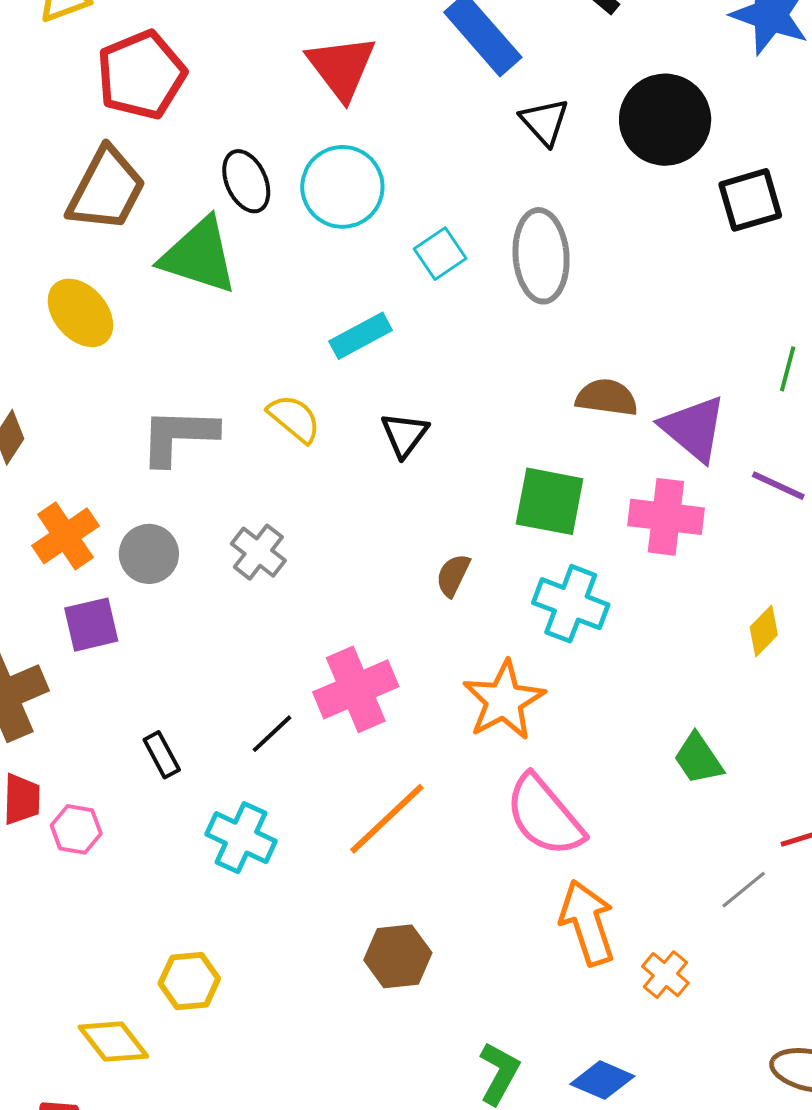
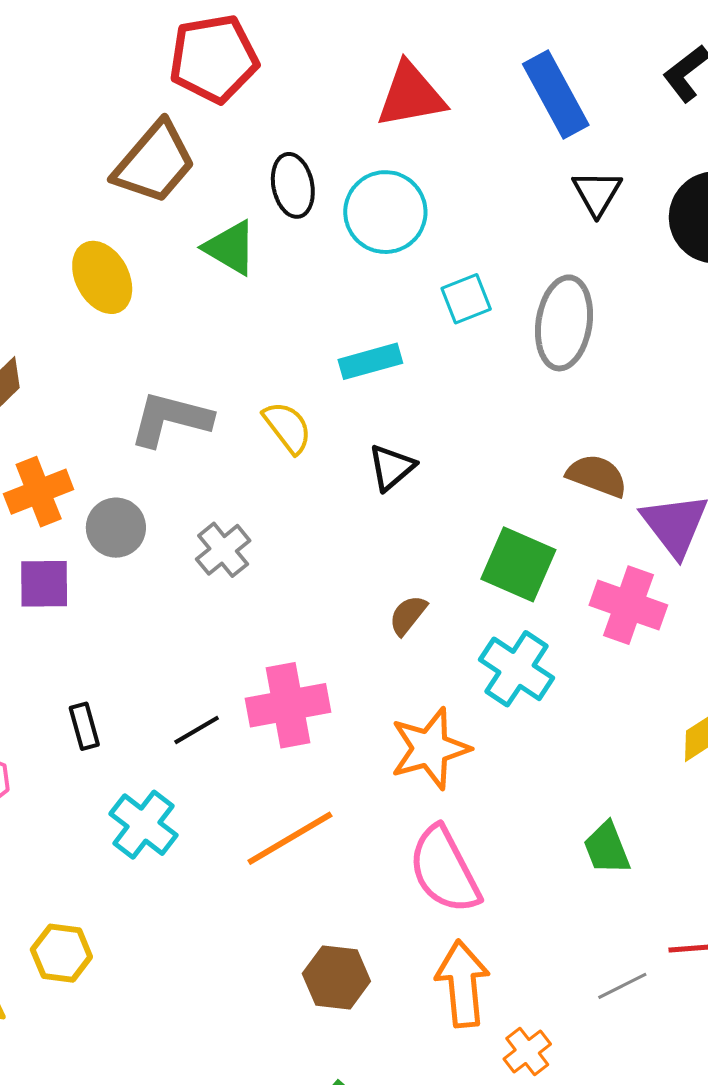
red triangle: (341, 67) -> (411, 95), turned 44
green triangle: (199, 256) -> (230, 248), size x0.7
brown hexagon: (398, 956) -> (336, 977), moved

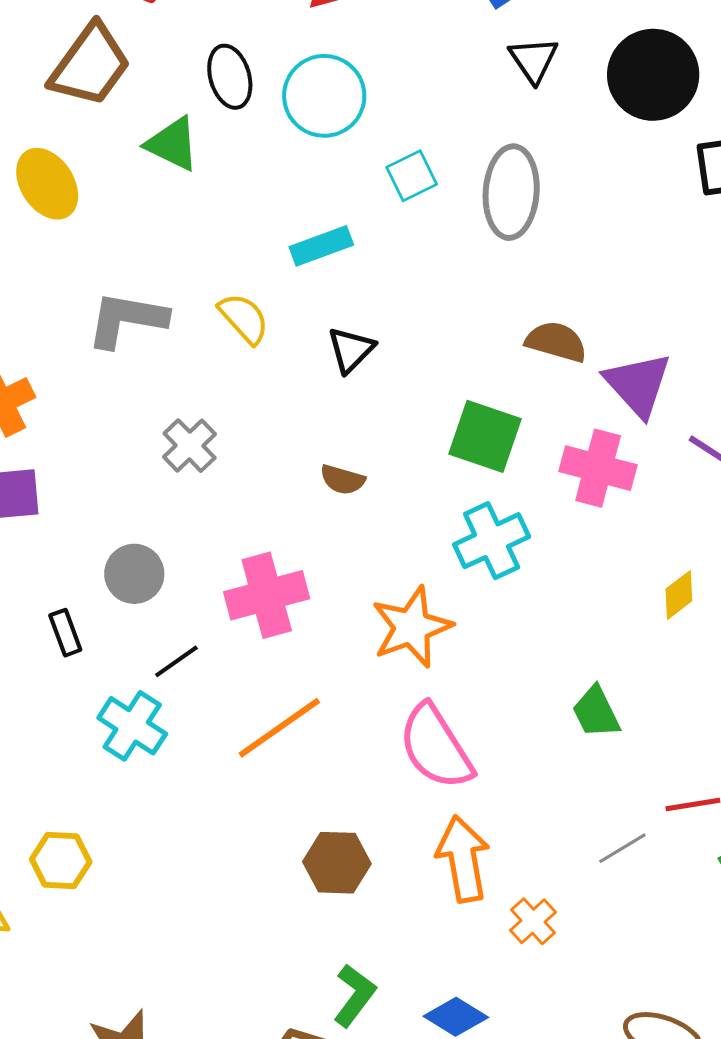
gray circle: (116, 528) -> (134, 574), moved
brown semicircle: (408, 615) -> (343, 480), moved, turned -108
cyan cross: (517, 669) -> (492, 541), turned 36
black line: (197, 730) -> (176, 661), moved

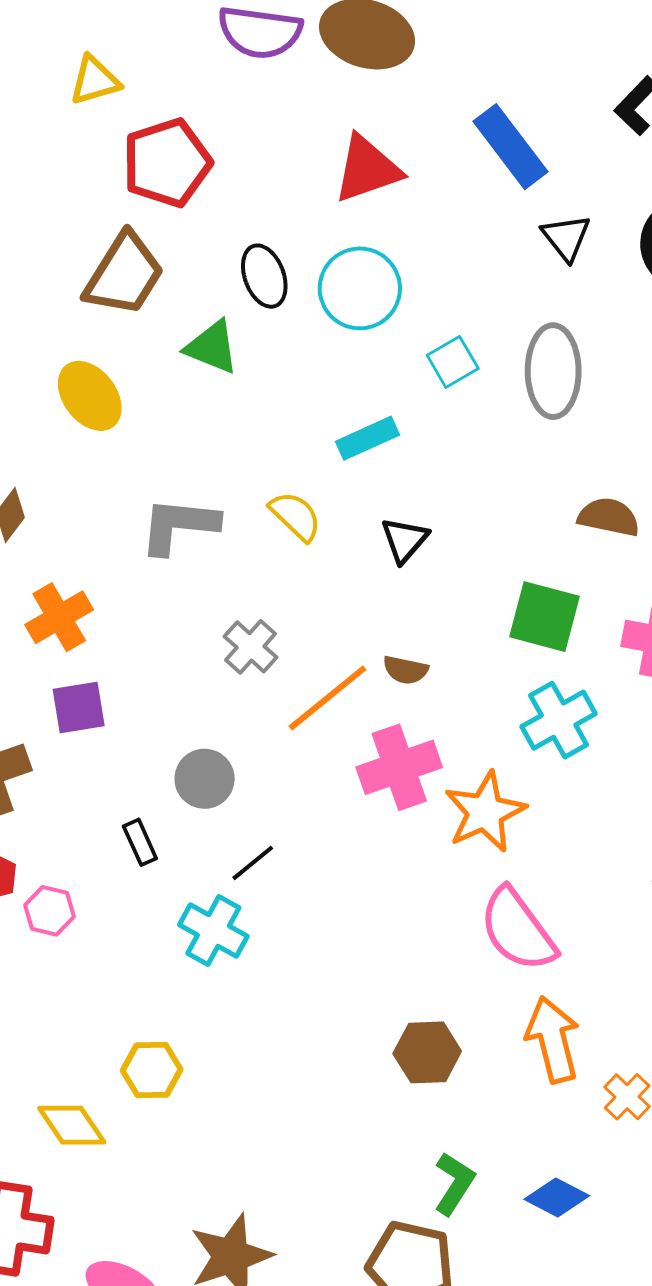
pink cross: (267, 595) -> (399, 767), moved
orange line: (279, 728) -> (328, 698), moved

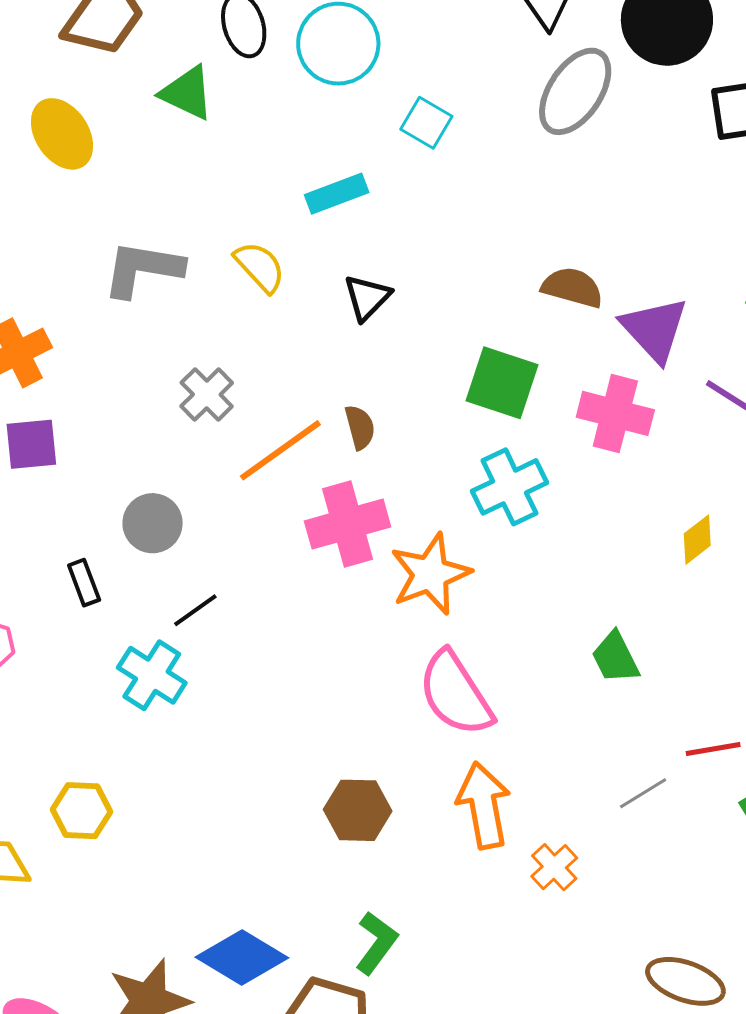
cyan square: (453, 362) -> (426, 123), turned -33
gray ellipse: (553, 371) -> (575, 91), moved, turned 30
brown semicircle: (405, 670) -> (360, 427), turned -120
blue diamond: (557, 1198) -> (242, 958), moved, size x1.4

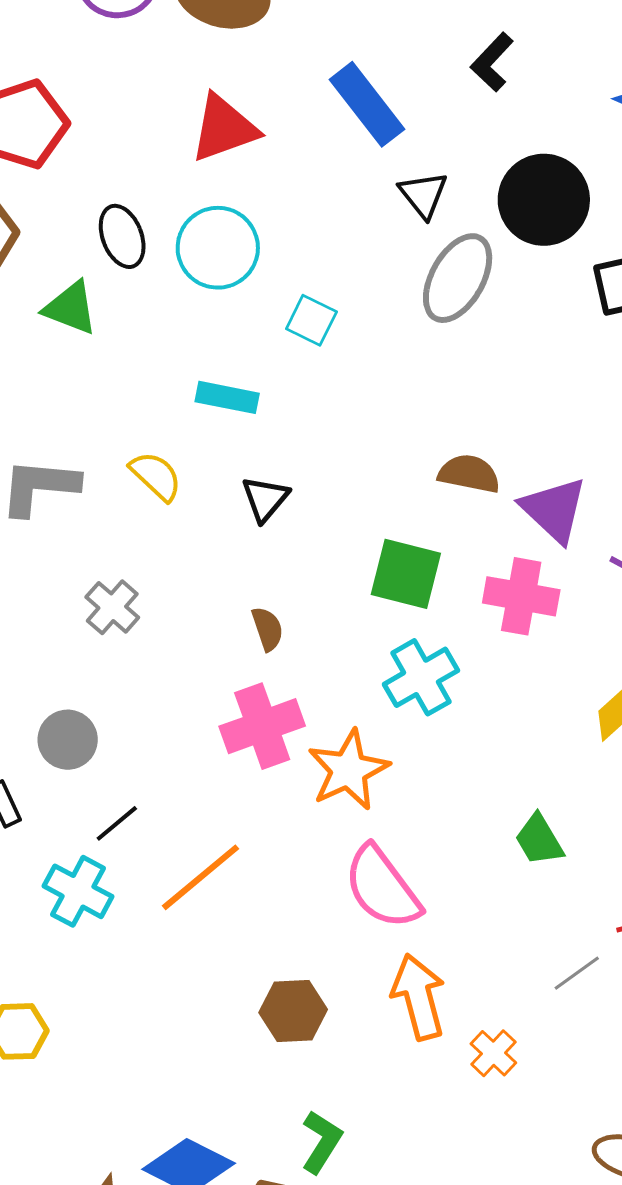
cyan rectangle: (337, 194) -> (227, 397), turned 36
orange line: (280, 450) -> (201, 877), moved

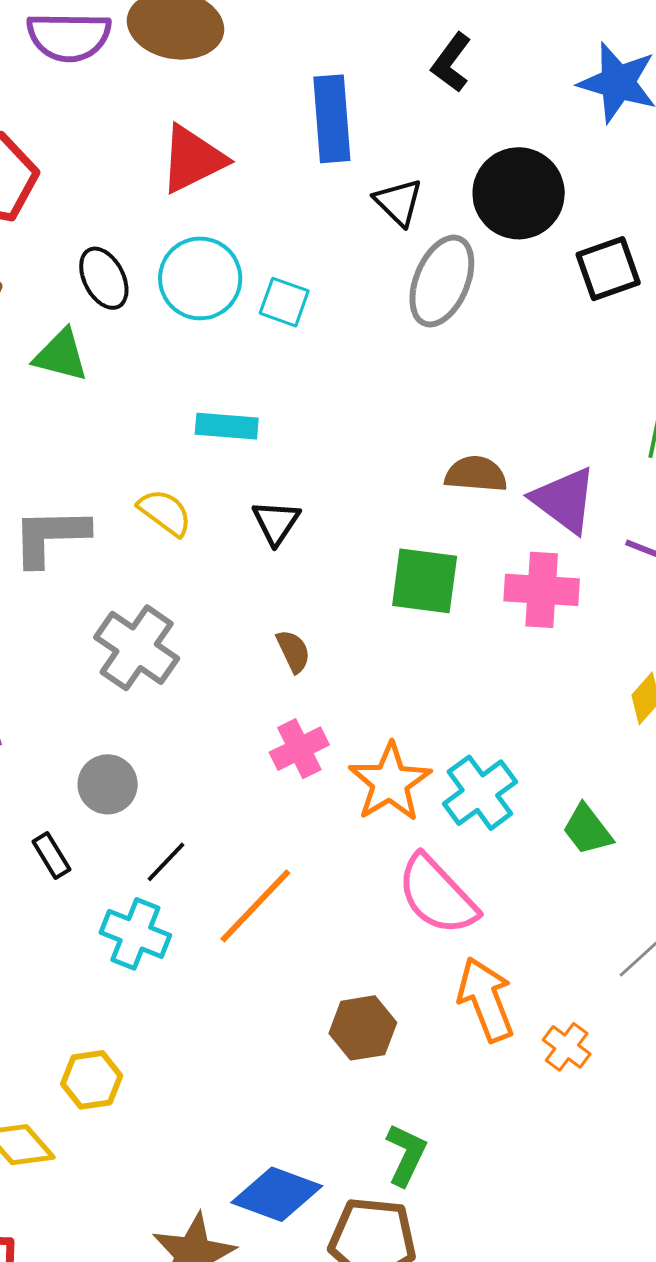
blue rectangle: (367, 104) -> (332, 119), turned 40
cyan square: (311, 320) -> (284, 302), moved
gray cross: (112, 607) -> (137, 648), size x1.5
cyan cross: (421, 677) -> (480, 793), moved
pink cross: (262, 726) -> (299, 749), size x0.7

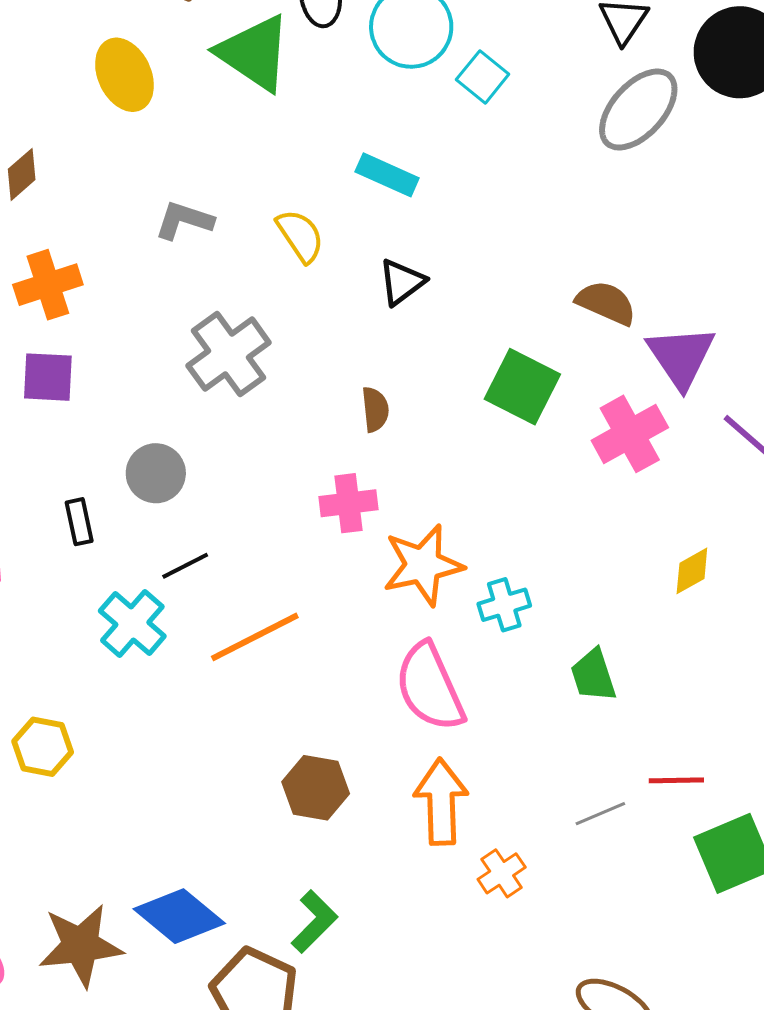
green triangle: (61, 355) -> (254, 53), size x1.4
gray L-shape: (50, 536) -> (184, 220), size x0.7
pink cross: (542, 590) -> (630, 434), turned 38
cyan cross: (480, 793) -> (504, 605), size x0.7

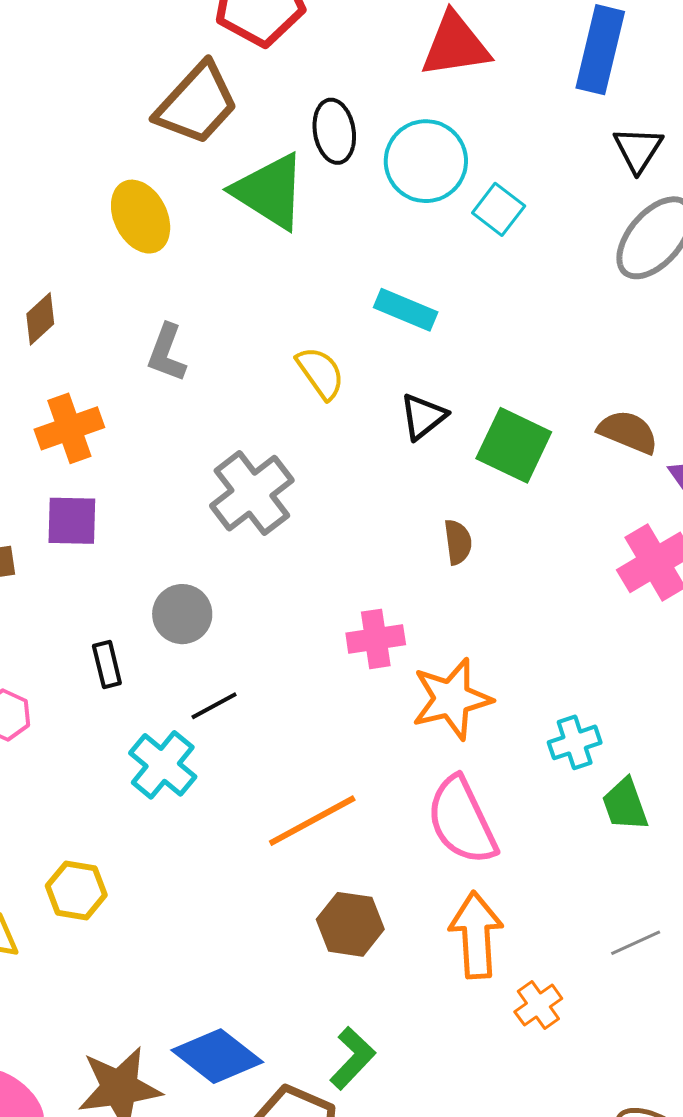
gray L-shape: (184, 220) -> (167, 353), moved, turned -86
green square: (522, 387) -> (514, 445), moved
brown semicircle: (375, 409) -> (458, 542), moved
cyan cross: (504, 605) -> (575, 742), moved
orange line: (255, 637) -> (312, 821), moved

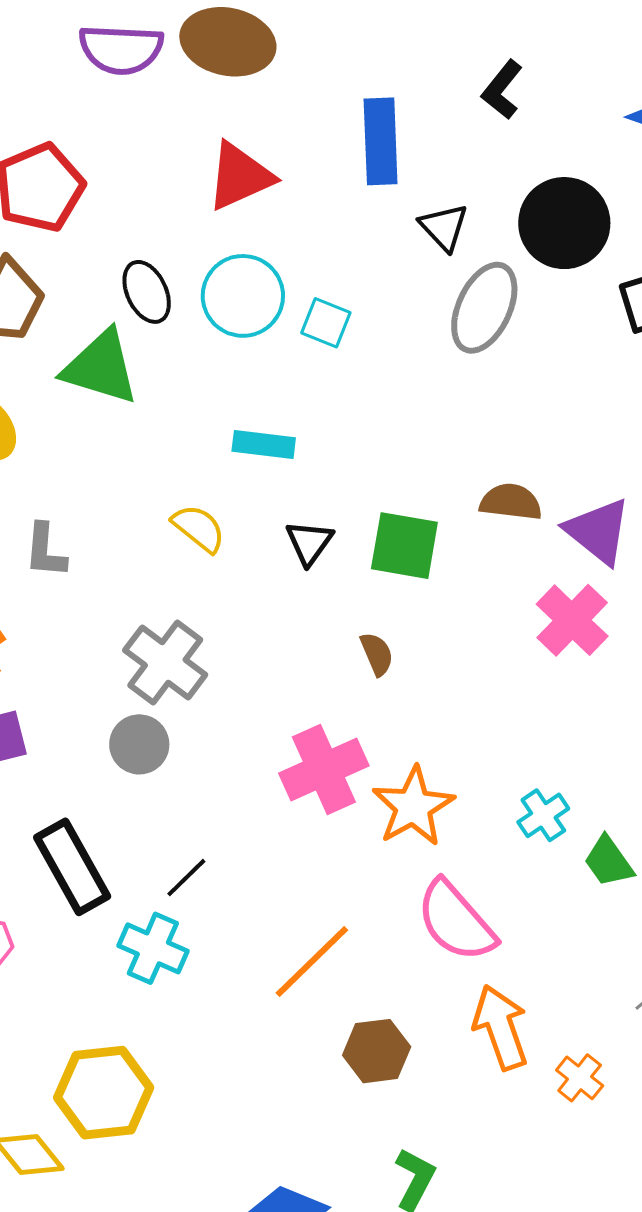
gray circle: (182, 614) -> (139, 744), moved
pink cross: (376, 639) -> (324, 769), size x1.5
black rectangle: (107, 665) -> (72, 867), size x2.0
yellow hexagon: (76, 890) -> (104, 1093), size x1.6

